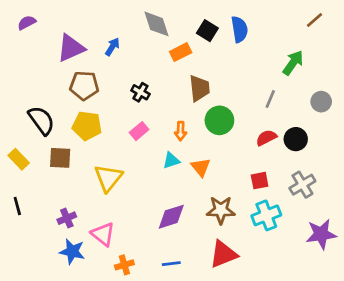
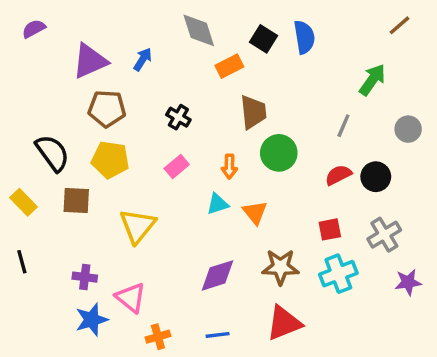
purple cross: (67, 218) -> (85, 277), turned 30
purple star: (321, 234) -> (408, 282), moved, size x0.7
blue star: (72, 252) -> (92, 320), turned -30

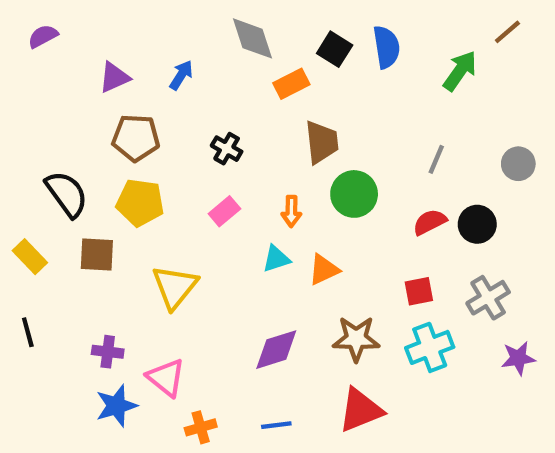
purple triangle: (90, 61) -> (114, 77), size x0.7
green arrow: (372, 80) -> (460, 71), moved
orange triangle: (255, 212) -> (324, 270), turned 44

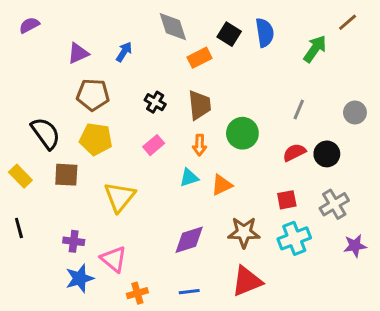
brown trapezoid: (322, 142) -> (200, 105), moved

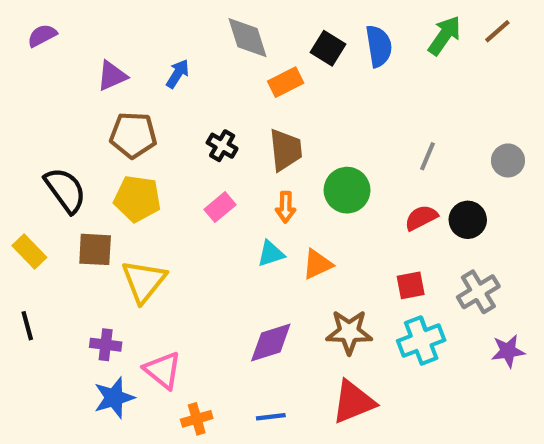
green arrow: (315, 49) -> (444, 36), moved
yellow triangle: (120, 197) -> (144, 281), moved

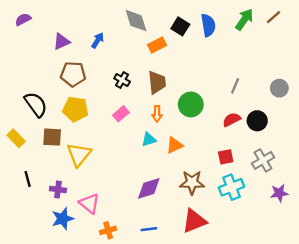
black line: (27, 326) -> (28, 179), moved

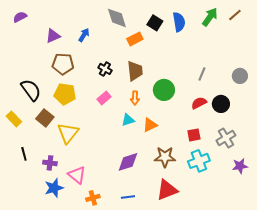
brown square: (52, 137) -> (45, 118), turned 36

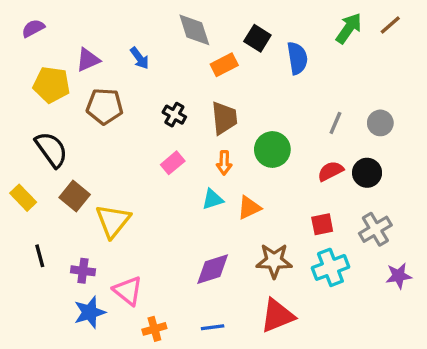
blue semicircle: (179, 22) -> (297, 58), moved
blue arrow: (84, 35) -> (139, 58), turned 112
gray circle: (240, 76) -> (380, 123), moved
yellow pentagon: (65, 94) -> (51, 85), moved

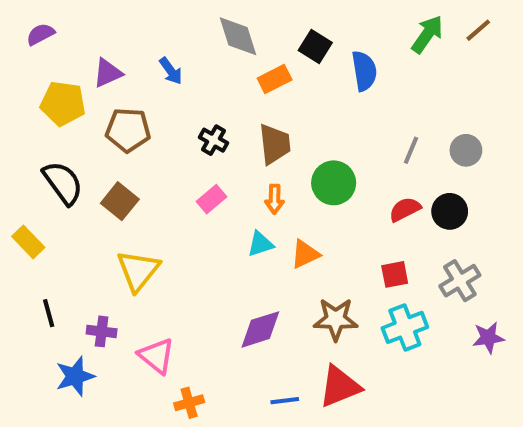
brown square: (75, 196) -> (120, 201), moved
blue star: (90, 312) -> (75, 376), moved
blue line: (213, 327) -> (285, 401), moved

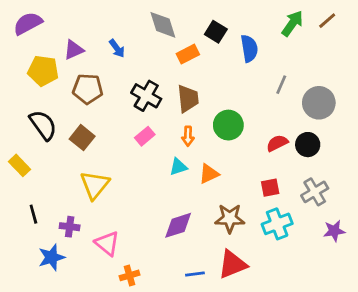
purple semicircle: (40, 34) -> (28, 23), size x1.5
black cross: (214, 140) -> (146, 96), size x1.5
gray line: (411, 150) -> (281, 85), moved
gray circle: (466, 150) -> (319, 103), size x1.5

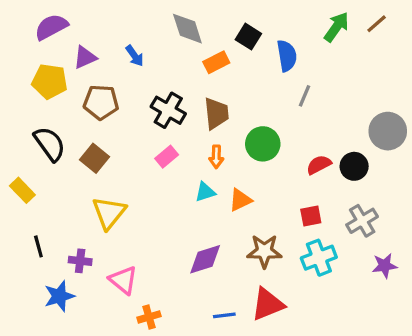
purple semicircle: (28, 23) -> (51, 27), moved
gray line: (281, 85) -> (304, 96), moved
gray circle: (319, 103) -> (388, 131), moved

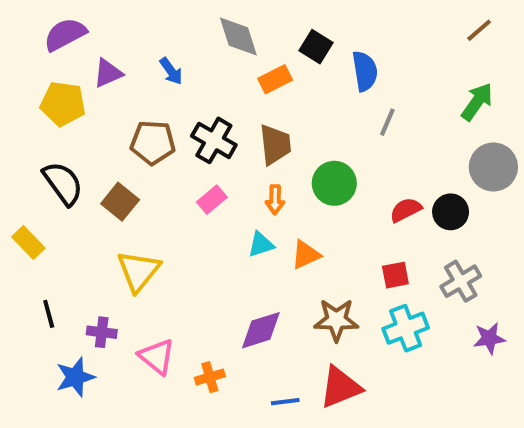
green arrow: (336, 27) -> (477, 102), moved
brown pentagon: (101, 102) -> (153, 143), moved
orange cross: (149, 317) -> (210, 377), moved

